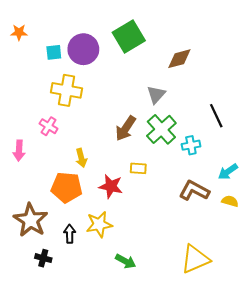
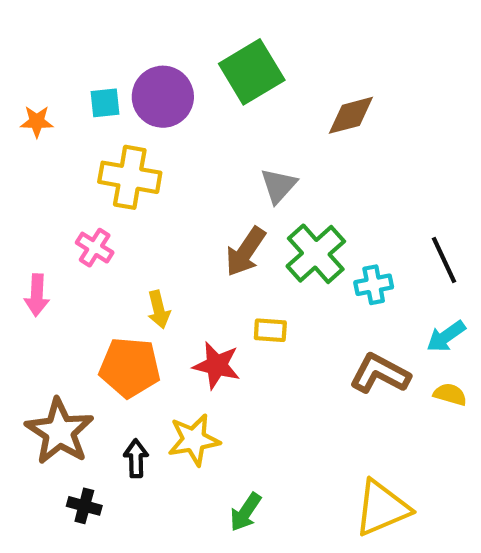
orange star: (19, 32) -> (37, 121), moved
gray triangle: (156, 95) -> (279, 186), moved
black line: (216, 116) -> (444, 260), moved
green arrow: (126, 261) -> (246, 512), turned 96

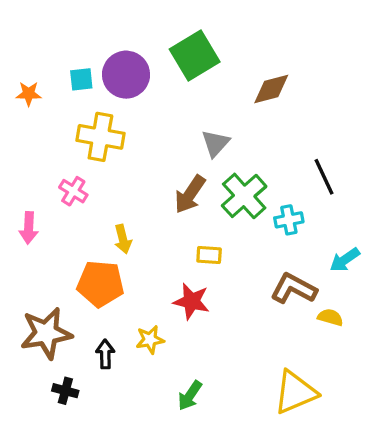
black line: (444, 260) -> (324, 177), moved
red star: (217, 365) -> (191, 301), moved
yellow semicircle: (450, 394) -> (330, 317), moved
brown star: (59, 432) -> (46, 333), turned 30
yellow star: (194, 440) -> (150, 340), size x0.7

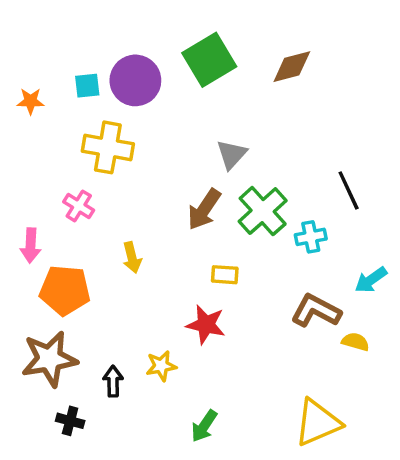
brown diamond: (271, 89) -> (292, 67), moved
orange pentagon: (100, 284) -> (65, 290), moved

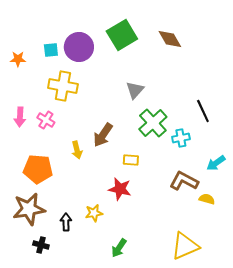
brown diamond: (292, 67) -> (170, 39), turned 75
brown arrow: (204, 209) -> (103, 135), moved
pink arrow: (31, 245) -> (20, 117), moved

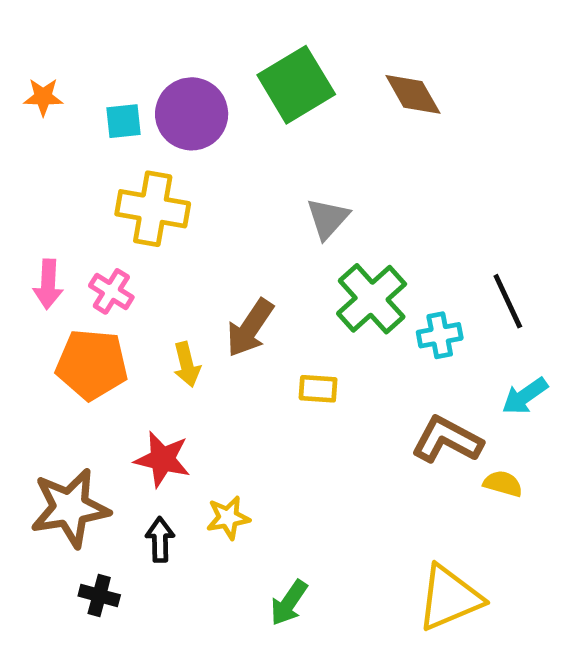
orange star: (18, 59) -> (43, 97), moved
black line: (203, 111) -> (508, 301), moved
orange pentagon: (38, 169) -> (92, 364), moved
red star: (120, 189) -> (162, 459), moved

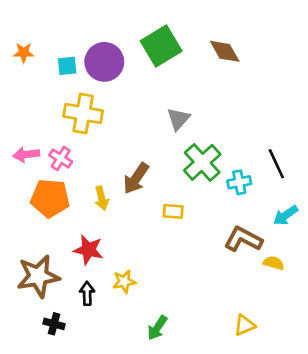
pink arrow: (48, 284) -> (26, 155), turned 80
yellow triangle: (449, 598) -> (245, 325), size x0.6

